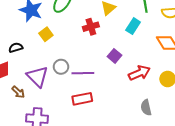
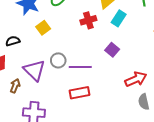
cyan rectangle: (133, 26) -> (119, 18), moved
red arrow: (139, 73) -> (136, 79), moved
brown arrow: (18, 92) -> (15, 86), turned -112

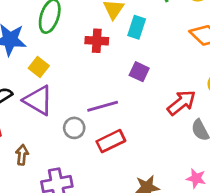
red cross: (88, 20) -> (97, 41), turned 35
gray circle: (58, 60) -> (74, 128), moved
purple triangle: (34, 70) -> (38, 100), moved

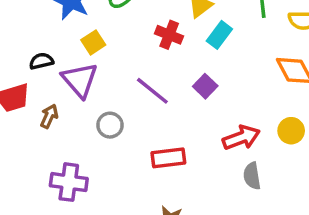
purple line: (103, 106) -> (152, 91), moved, turned 36
red rectangle: (111, 141) -> (168, 158), moved
brown arrow: (22, 155) -> (49, 116), moved

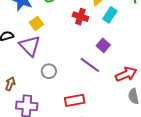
purple line: (152, 91) -> (90, 65), moved
brown arrow: (49, 116) -> (10, 84), moved
red rectangle: (168, 158) -> (75, 100), moved

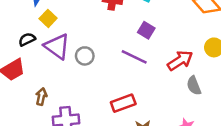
yellow square: (36, 23) -> (48, 18), moved
gray circle: (49, 71) -> (85, 56), moved

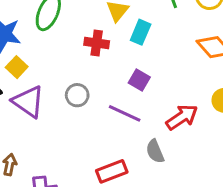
gray circle: (85, 56) -> (77, 95), moved
gray semicircle: (194, 86) -> (155, 151), moved

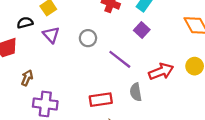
purple square: (139, 80) -> (142, 30), moved
purple triangle: (28, 102) -> (51, 35), size x0.7

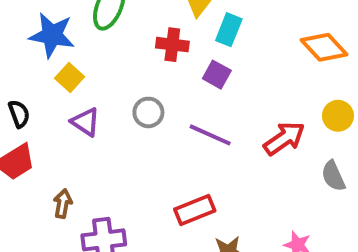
black semicircle: (25, 23) -> (19, 114), moved, turned 98
purple square: (142, 30) -> (217, 75), moved
gray semicircle: (136, 92) -> (333, 176), moved

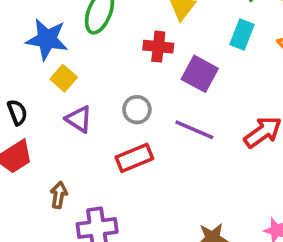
cyan rectangle: (229, 30) -> (242, 35), moved
purple square: (217, 75) -> (200, 74), size x1.4
red rectangle: (195, 210) -> (134, 158), moved

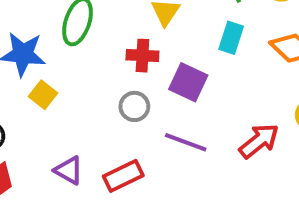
gray circle: (137, 110) -> (134, 106), moved
purple triangle: (79, 119) -> (69, 170), moved

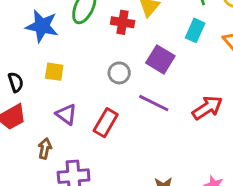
red cross: (142, 56) -> (123, 22), moved
yellow square: (43, 95) -> (54, 72), moved, turned -36
red rectangle: (123, 176) -> (106, 123), turned -40

